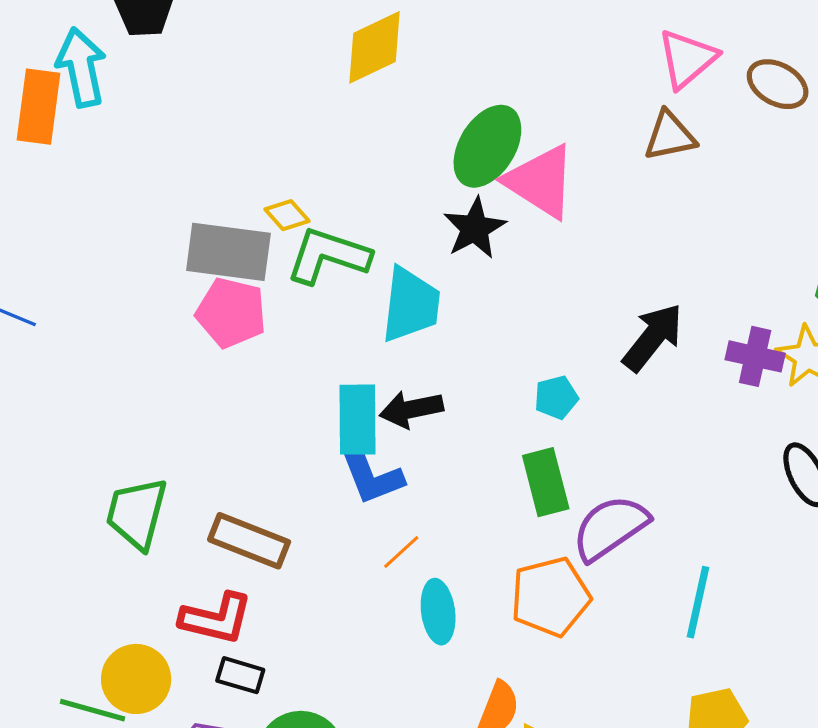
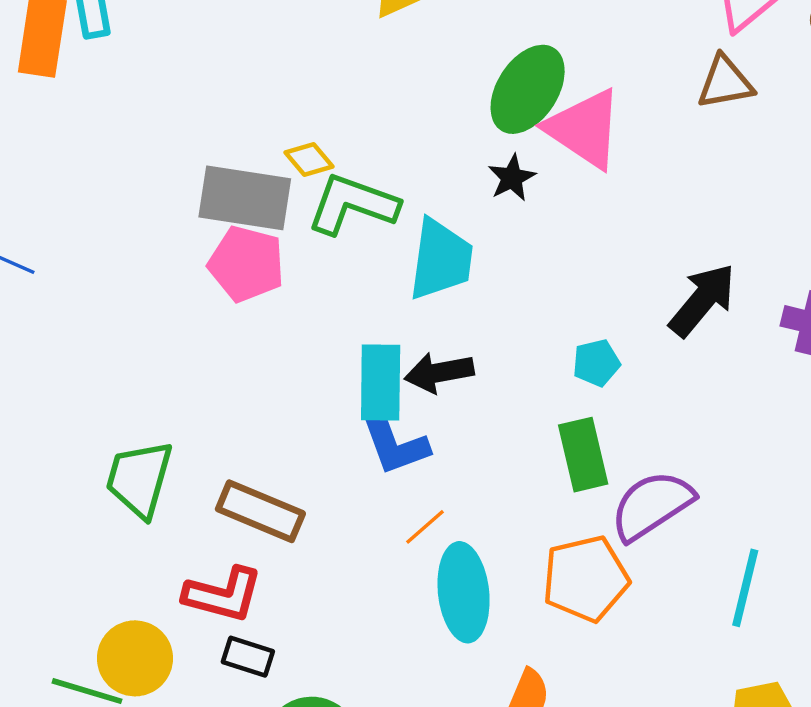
black star: (475, 228) -> (512, 178), size x0.7
cyan ellipse: (438, 612) -> (464, 592), size x1.4

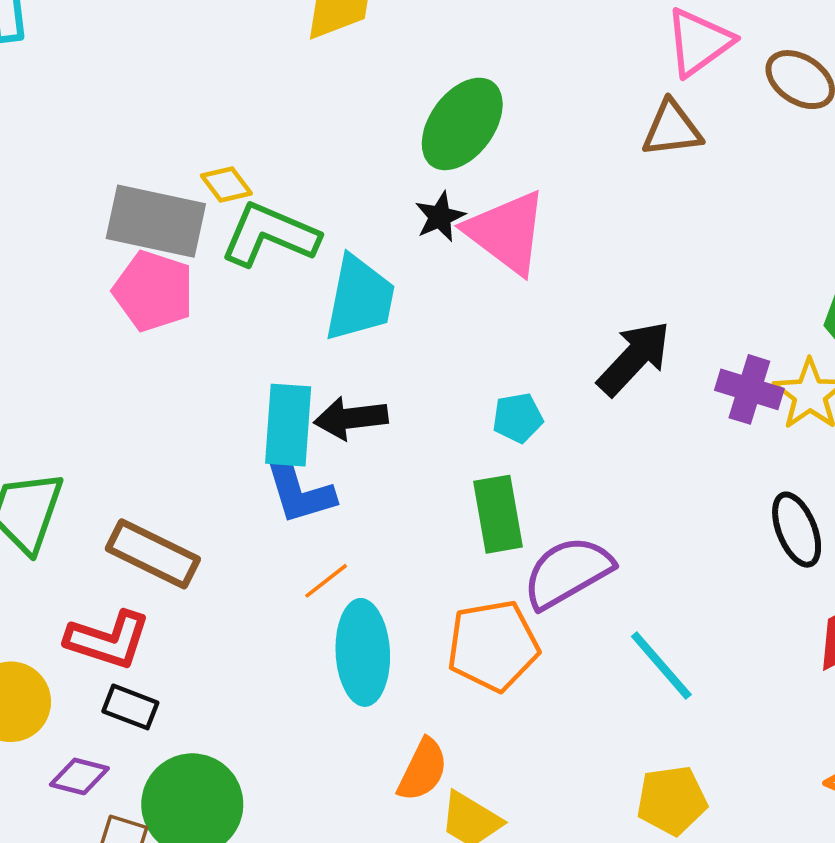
pink triangle: (584, 129) -> (507, 232), moved
cyan line: (745, 588) -> (661, 666), turned -58

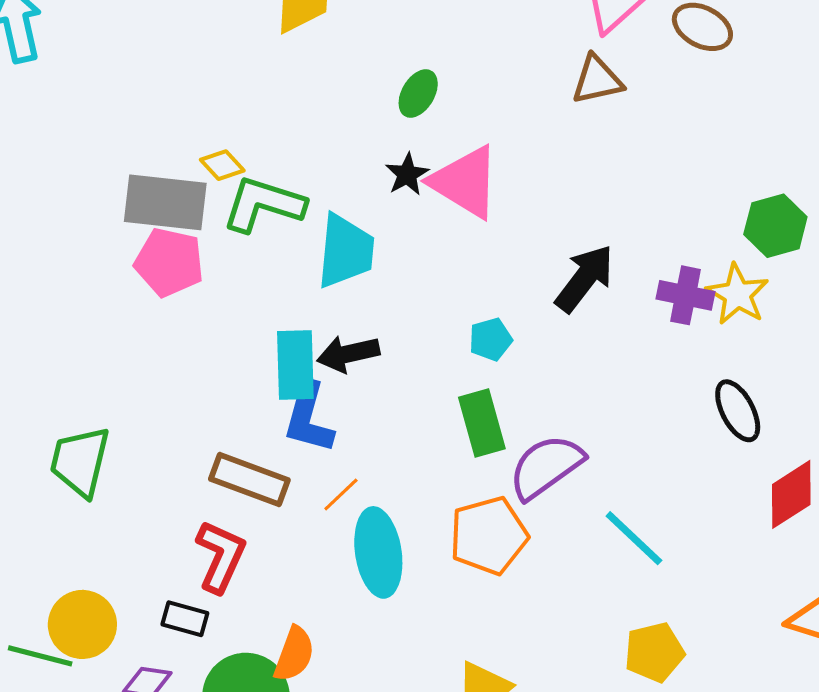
green ellipse: (462, 124) -> (418, 93), size x0.6
blue L-shape: (297, 488) -> (309, 418), turned 38
brown rectangle: (153, 554) -> (249, 480), moved
red L-shape: (108, 640) -> (221, 556), moved, turned -78
orange semicircle: (423, 770) -> (294, 654), moved

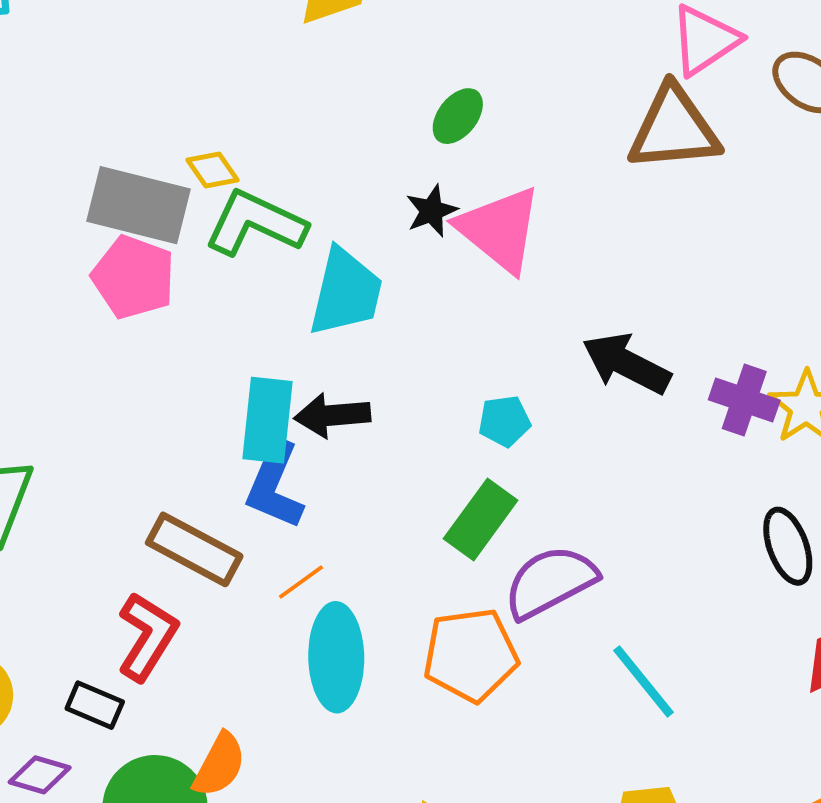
brown triangle: (597, 80) -> (674, 129), size x1.5
black arrow: (585, 278) -> (626, 364), turned -108
green rectangle: (482, 423) -> (481, 520), turned 44

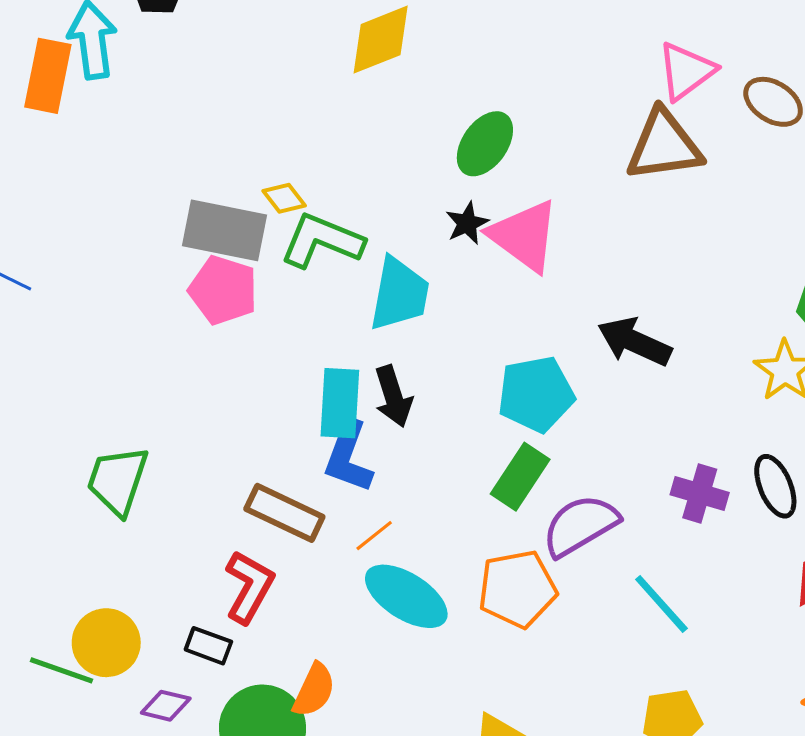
green ellipse: (458, 116) -> (485, 144), size x1.4
purple cross: (744, 400) -> (700, 494), moved
black arrow: (332, 415) -> (393, 396), turned -100
cyan pentagon: (504, 421) -> (536, 394), size x1.8
cyan ellipse: (336, 657) -> (406, 596), turned -54

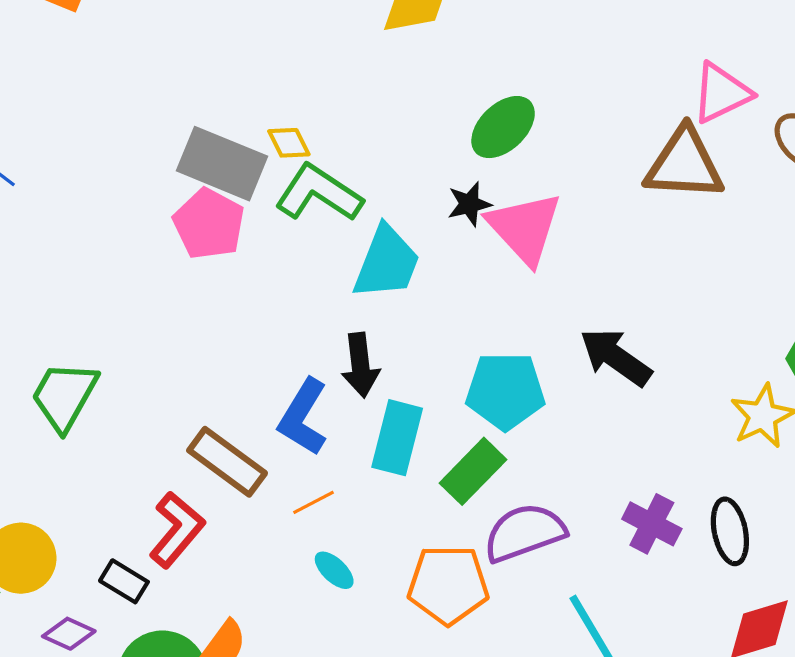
cyan rectangle: (340, 403) -> (397, 438), moved
cyan ellipse: (406, 596) -> (334, 570), size x0.5

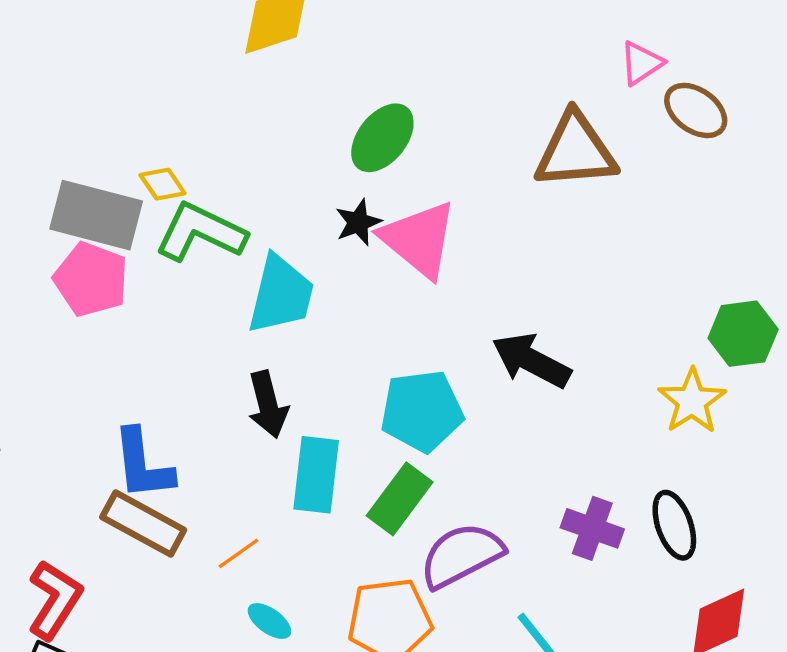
pink triangle: (721, 93) -> (641, 63), moved, size x0.7
blue L-shape: (303, 417) -> (143, 464), moved, turned -30
red L-shape: (177, 530) -> (55, 600), moved

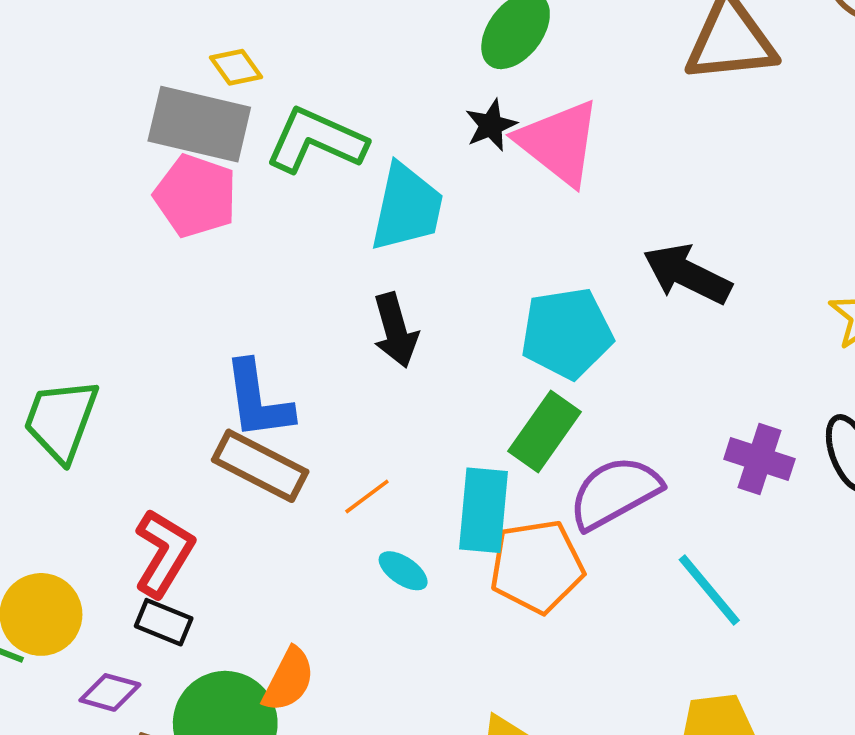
yellow diamond: (163, 184) -> (236, 67), moved
cyan rectangle: (316, 475) -> (484, 510), moved

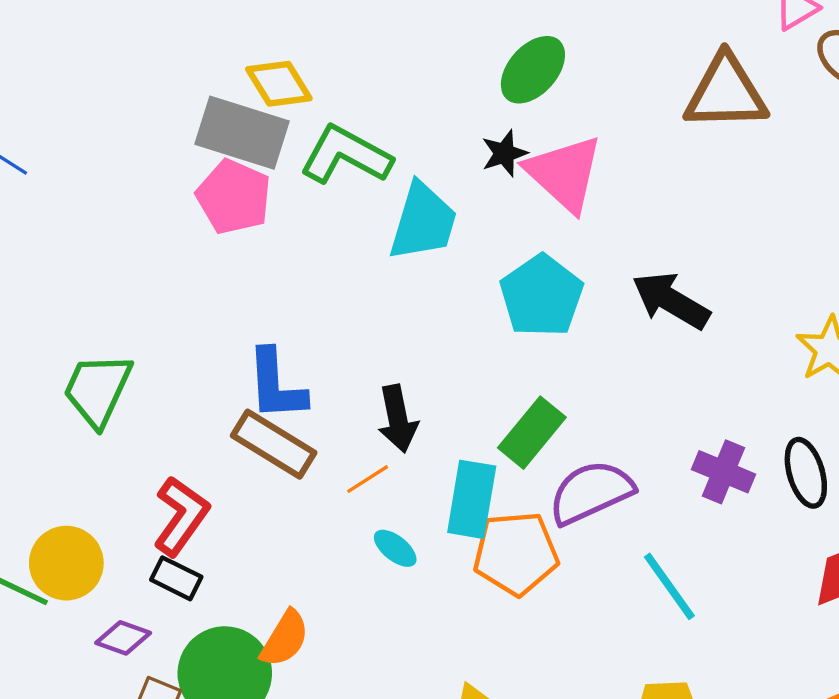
yellow diamond: (236, 67) -> (279, 84), size x1.4
black arrow: (395, 330) -> (398, 419), moved
cyan pentagon: (567, 333) -> (542, 296), moved, turned -30

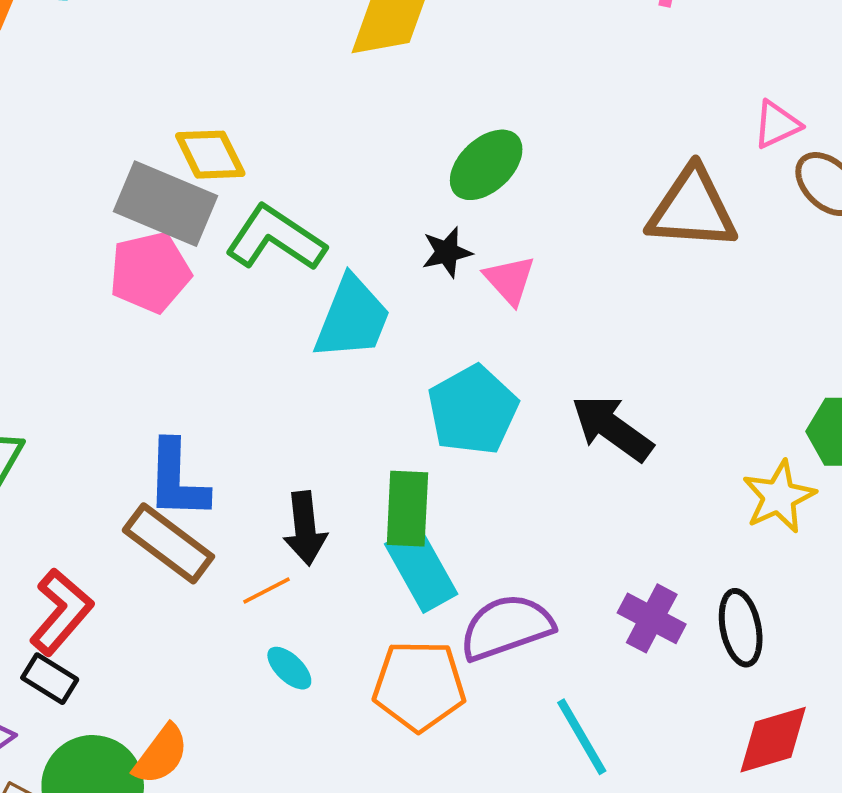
pink triangle: (564, 173) -> (510, 280), size x0.6
pink pentagon: (234, 197) -> (150, 272), turned 30
green rectangle: (532, 433) -> (407, 509), moved, turned -42
cyan rectangle: (472, 499) -> (421, 569), moved, turned -44

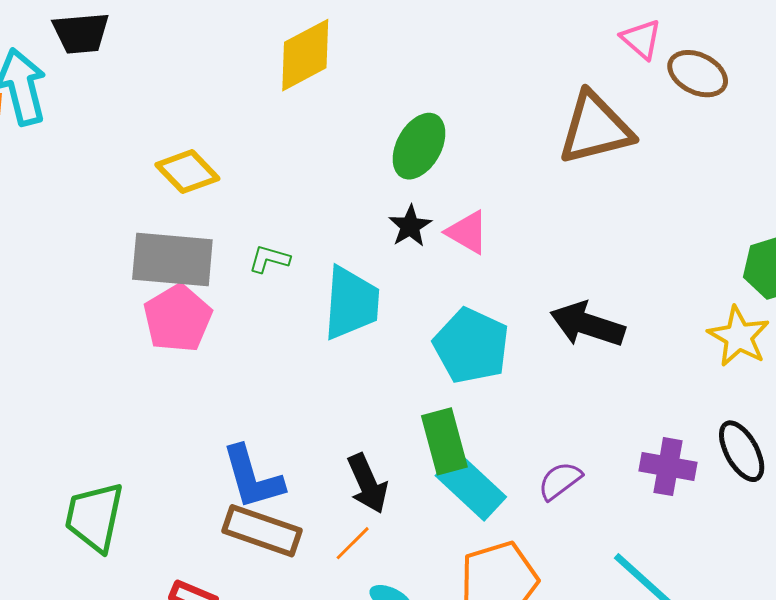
pink triangle: (777, 124) -> (641, 39), turned -36
yellow diamond: (210, 155) -> (187, 172), moved
green L-shape: (275, 238) -> (269, 259), size x0.5
purple semicircle: (506, 627) -> (560, 481), moved, size x0.6

